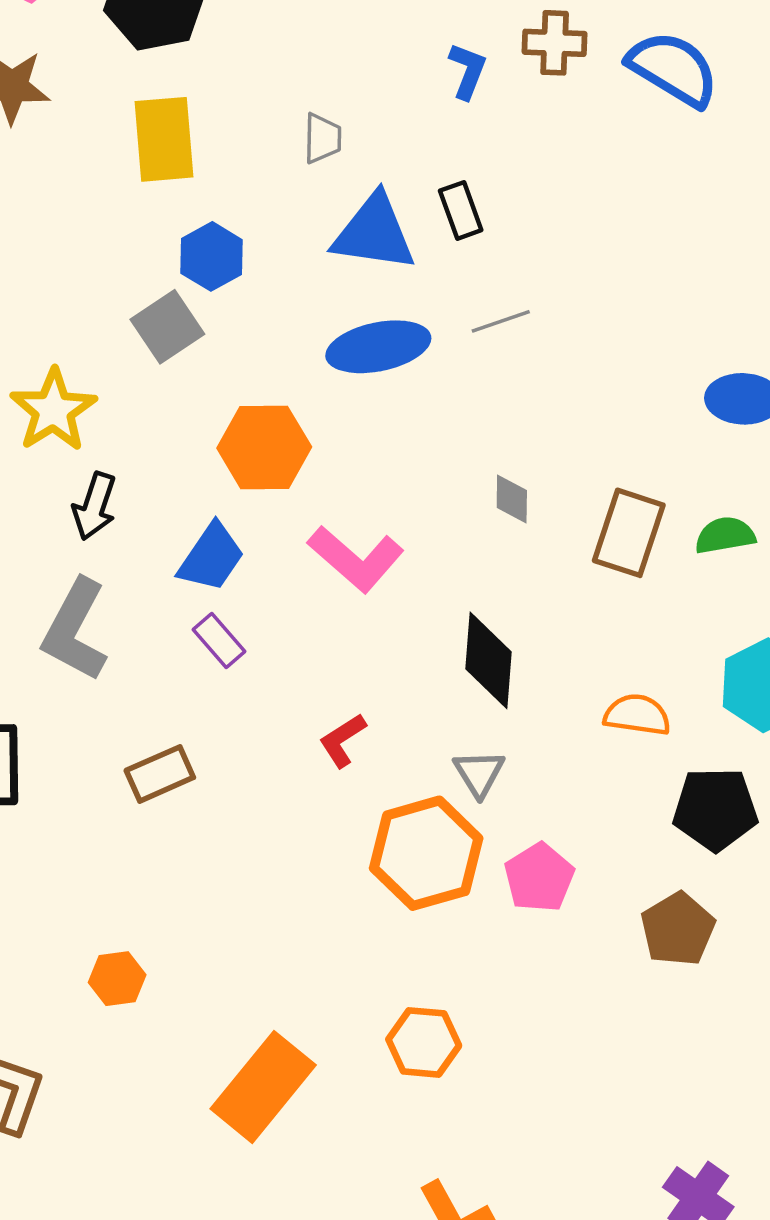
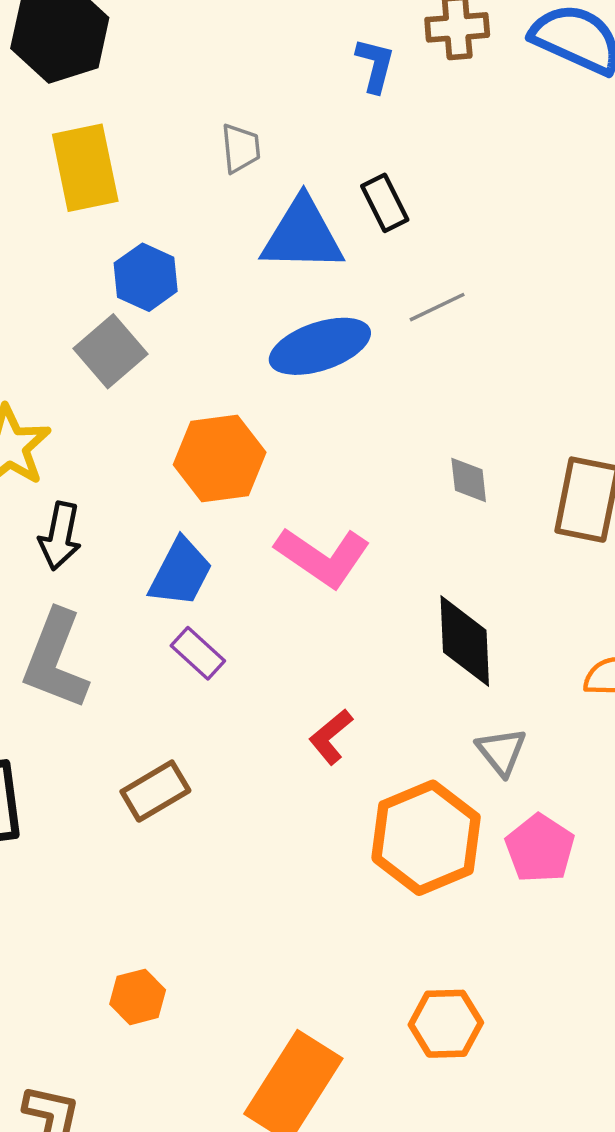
gray triangle: (479, 773) -> (501, 752), moved

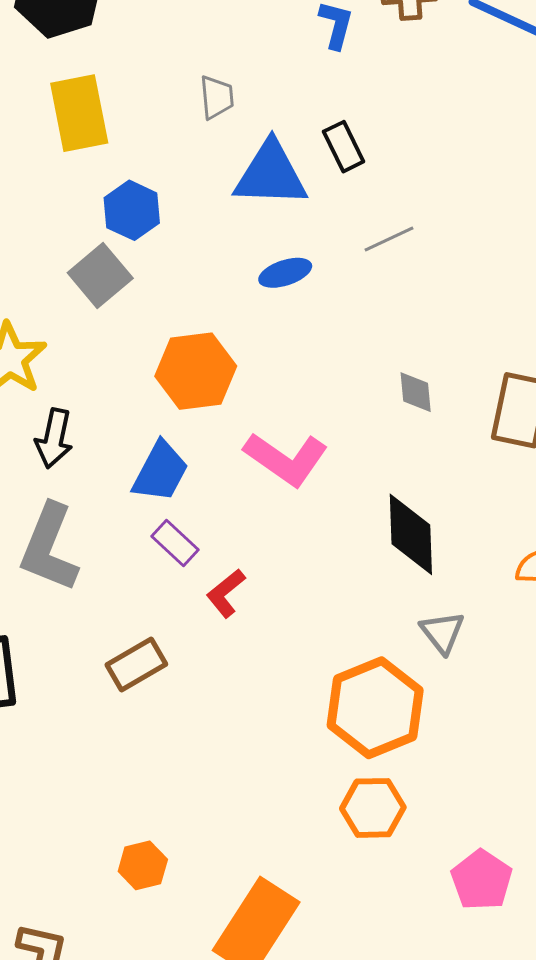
blue ellipse: (320, 346) -> (285, 273), size x0.6
red L-shape: (331, 737) -> (226, 593), moved
pink pentagon: (540, 848) -> (482, 880), moved
orange hexagon: (138, 997) -> (143, 865), moved
orange hexagon: (446, 1024) -> (373, 808), moved

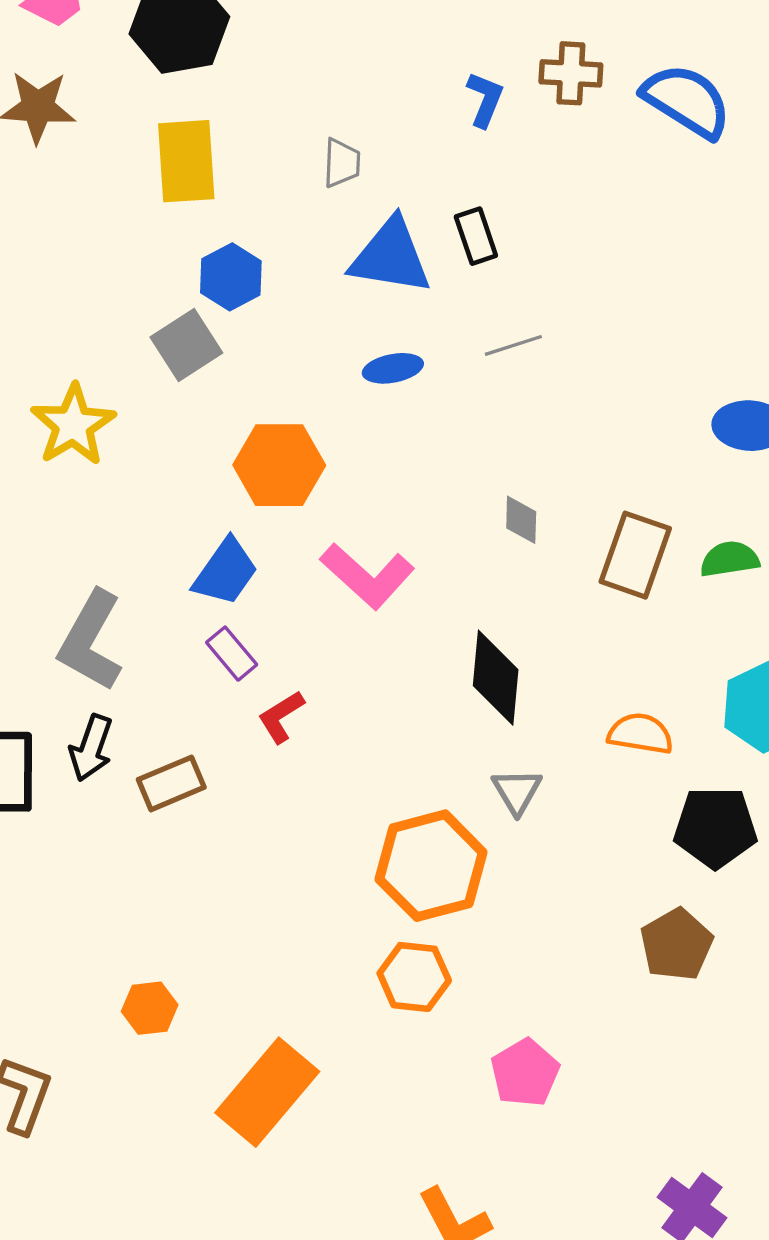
black arrow: (54, 438) -> (91, 748), moved

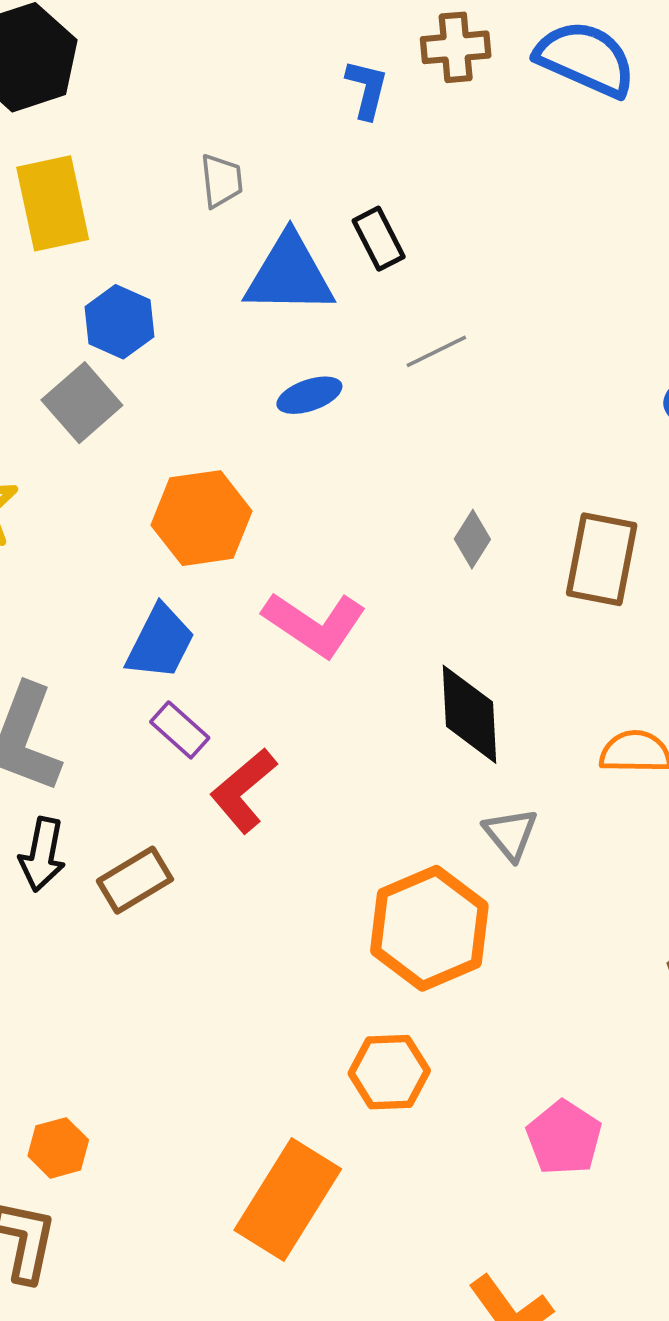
gray diamond: (521, 520) -> (472, 539), turned 39
red L-shape: (281, 717) -> (243, 791), size x1.4
orange hexagon: (414, 977) -> (389, 1072), moved
orange hexagon: (150, 1008) -> (58, 1148), moved

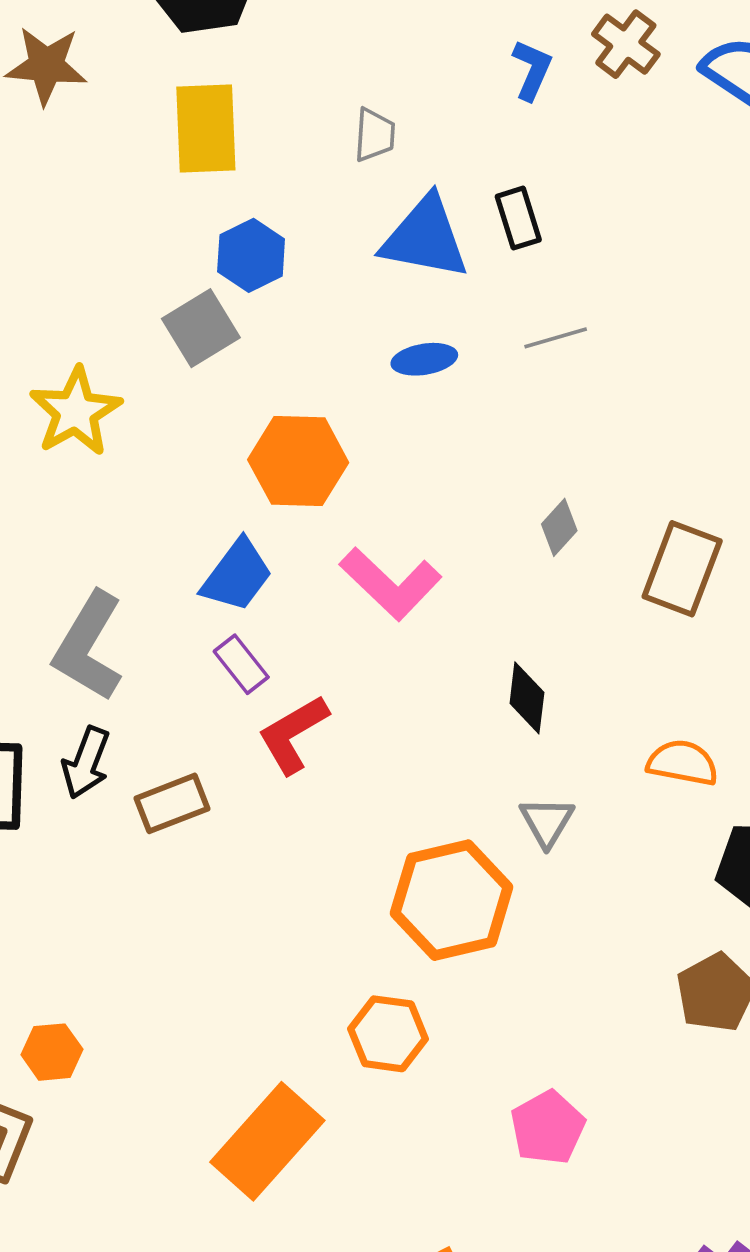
brown cross: (456, 47) -> (626, 44), turned 32
black diamond: (470, 714) -> (527, 698), size x0.7

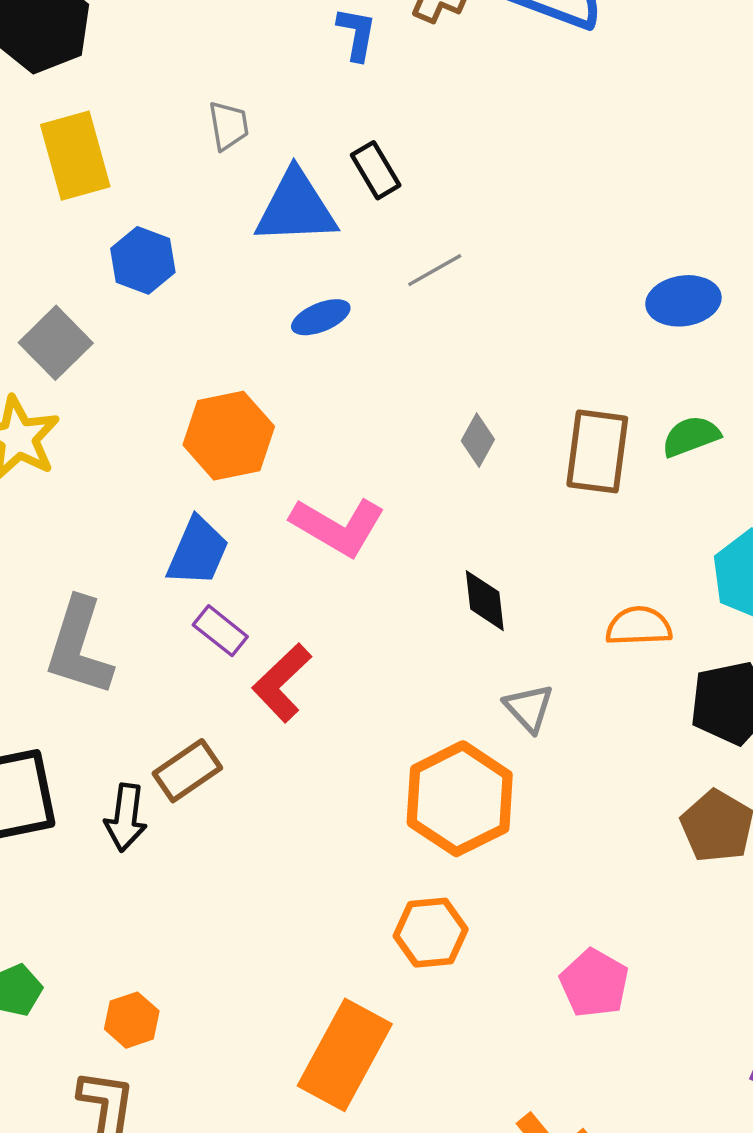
gray square: (201, 328) -> (56, 343), moved
black arrow: (86, 763) -> (126, 817), moved

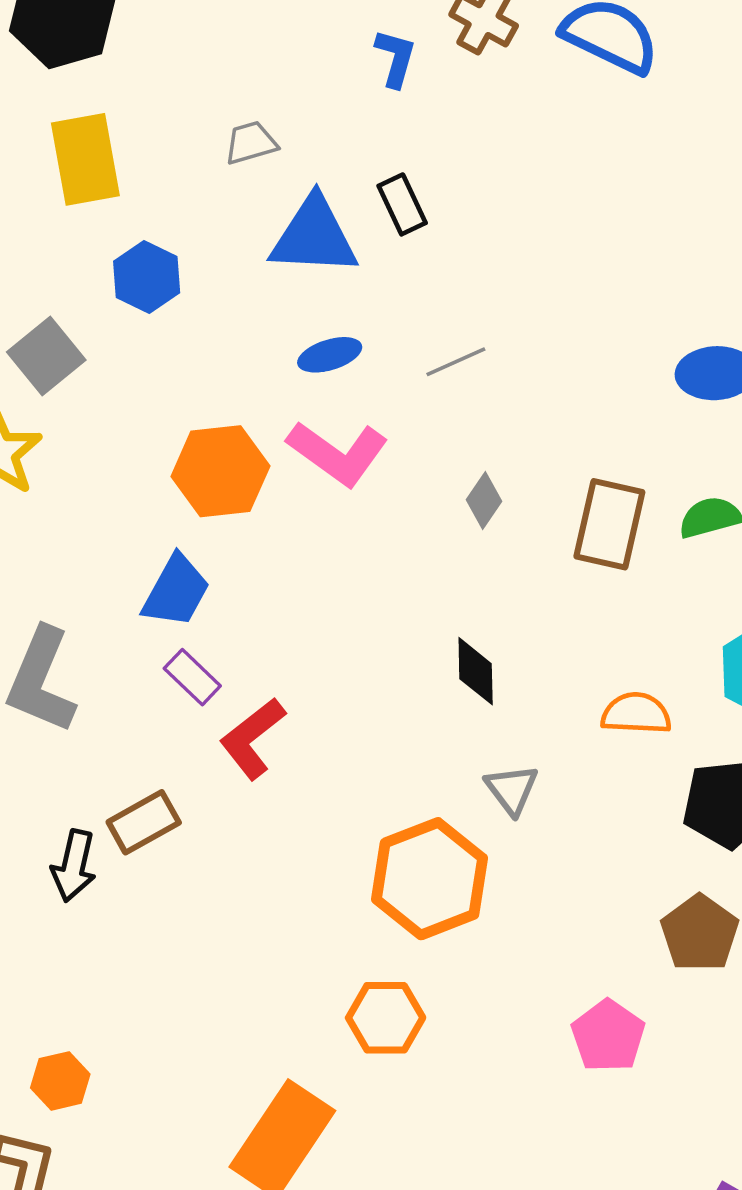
gray trapezoid: (229, 126) -> (251, 143), turned -102
gray line: (435, 270) -> (456, 362), moved
pink L-shape: (338, 526) -> (338, 453), moved
pink pentagon: (594, 983) -> (608, 1036), moved

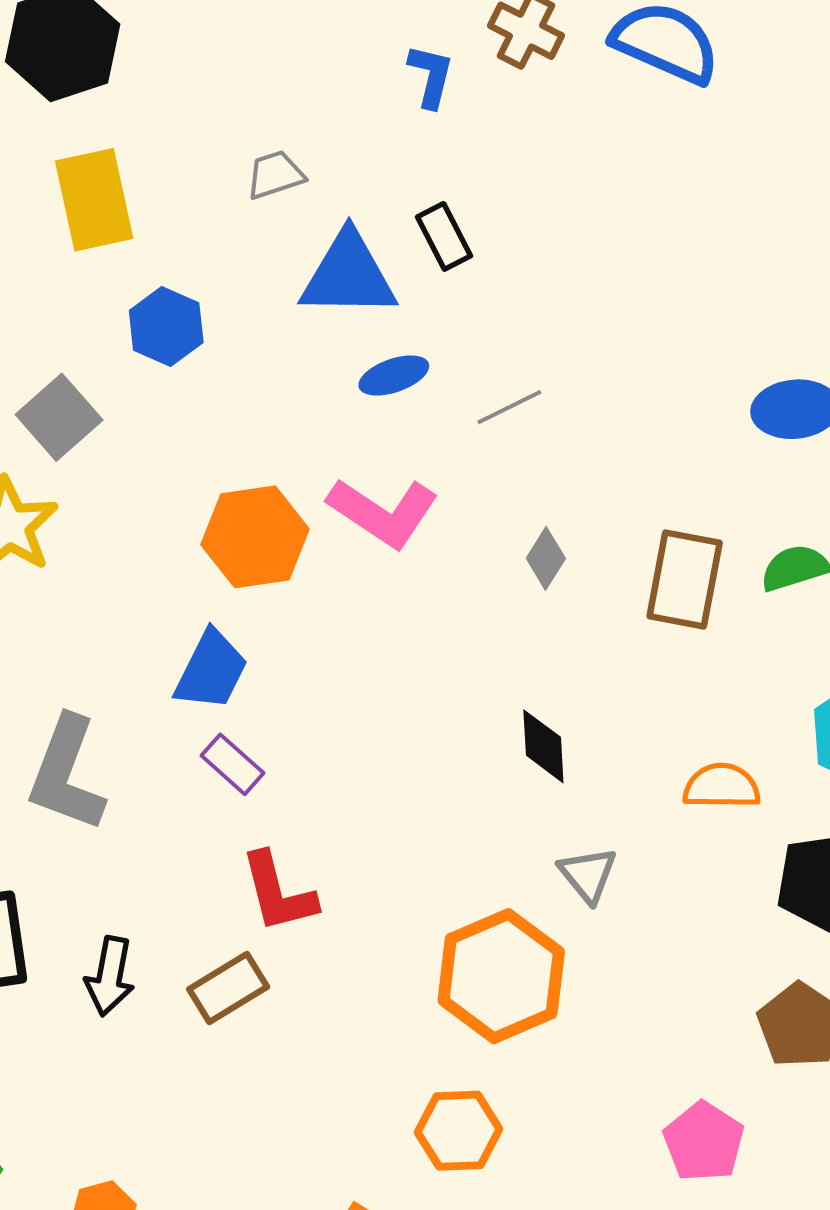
blue ellipse: (330, 355) -> (394, 375), moved
red L-shape: (252, 738) -> (278, 893), moved, turned -64
brown rectangle: (144, 822) -> (228, 988), moved

